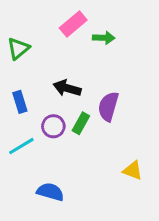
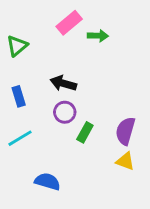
purple semicircle: (108, 106) -> (125, 131), moved
green rectangle: (81, 123) -> (85, 132), moved
purple circle: (53, 126) -> (65, 112), moved

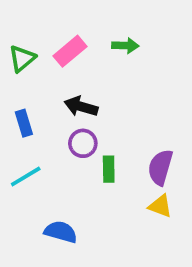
pink rectangle: (69, 23) -> (70, 51), moved
green rectangle: (85, 132) -> (109, 169), turned -30

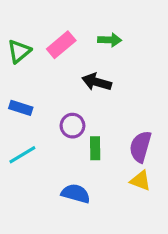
black arrow: (81, 106) -> (97, 82), moved
blue rectangle: (24, 123) -> (21, 108), turned -55
blue semicircle: (61, 232) -> (76, 194), moved

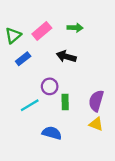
blue rectangle: (21, 108) -> (23, 59), moved, turned -56
cyan line: (22, 155) -> (30, 105), moved

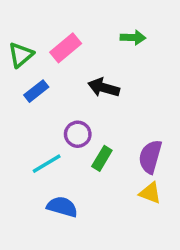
green arrow: (75, 28) -> (133, 38), moved
green rectangle: (65, 102) -> (102, 158), turned 32
blue semicircle: (52, 133) -> (62, 207), moved

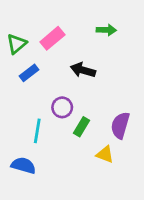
cyan line: (47, 164) -> (37, 131), turned -50
yellow triangle: (150, 193) -> (105, 154), moved
blue semicircle: (62, 207) -> (23, 165), moved

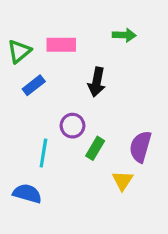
pink rectangle: (52, 38) -> (61, 45), turned 40
black arrow: (83, 70) -> (97, 82), turned -95
yellow triangle: (105, 154) -> (123, 181), turned 42

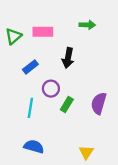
blue rectangle: (34, 85) -> (30, 67), moved
yellow triangle: (123, 181) -> (86, 152), moved
blue semicircle: (27, 194) -> (34, 147), moved

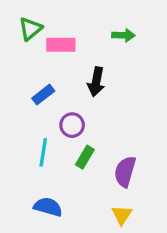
green triangle: (13, 36) -> (30, 29), moved
purple semicircle: (99, 103) -> (125, 172), moved
green rectangle: (67, 104) -> (85, 157), moved

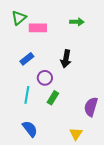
black arrow: (96, 82) -> (66, 59), moved
purple semicircle: (125, 172) -> (91, 107), moved
blue semicircle: (48, 207) -> (30, 129), turned 36

